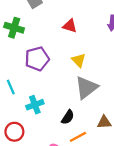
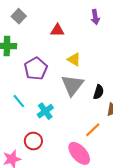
gray triangle: (86, 88) -> (72, 85), moved
black semicircle: (68, 117) -> (99, 92), moved

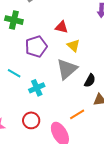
red triangle: (57, 30) -> (61, 27), moved
cyan line: (19, 101) -> (14, 73), turned -32
red circle: (33, 141) -> (31, 120), moved

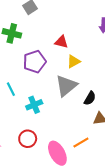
yellow triangle: (74, 46) -> (74, 61), turned 48
cyan line: (14, 73) -> (11, 89), turned 32
orange line: (77, 114) -> (81, 143), moved

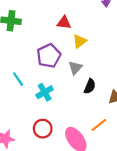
purple pentagon: (35, 62) -> (49, 56), moved
gray triangle: (66, 86) -> (75, 68), size x0.6
black semicircle: (90, 98) -> (90, 86), moved

